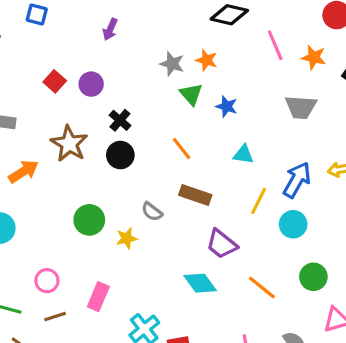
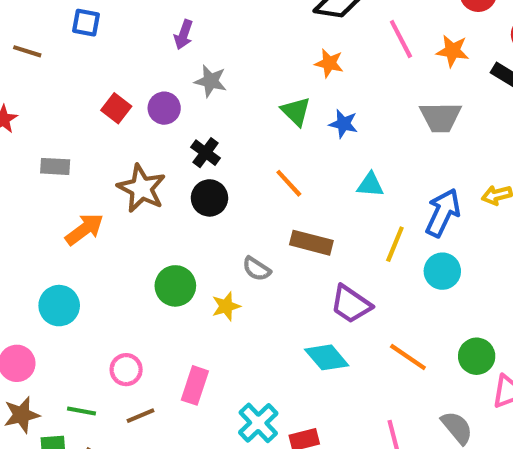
orange star: (207, 60) -> (329, 63), moved
gray star: (172, 64) -> (211, 81), moved
green circle: (313, 277) -> (477, 356), moved

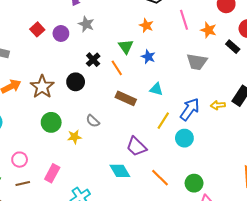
black cross: (206, 153) -> (93, 60), moved
orange line: (289, 183) -> (117, 68), moved
brown star: (141, 188) -> (42, 87), moved
brown rectangle: (311, 243) -> (126, 98), moved

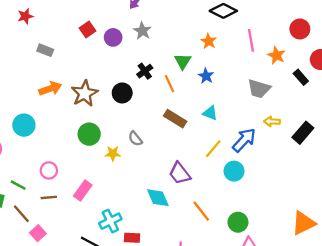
yellow arrow: (218, 105) -> (272, 121), moved

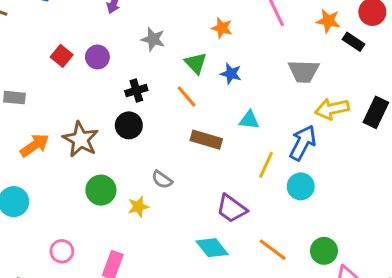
gray star: (142, 31) -> (153, 39), moved
orange star: (276, 55) -> (328, 21), moved
black cross: (145, 71) -> (136, 91), moved, turned 35
yellow arrow: (272, 121) -> (332, 109), size x1.5

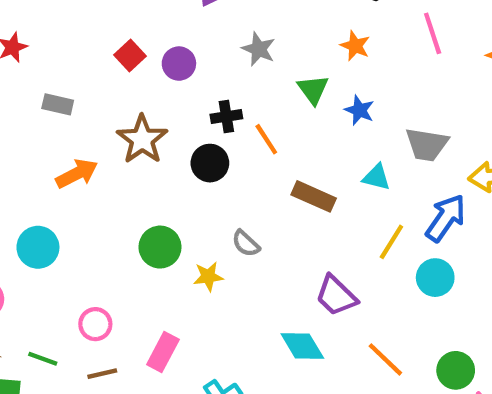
gray trapezoid: (304, 71) -> (427, 145), moved
orange line: (187, 97) -> (266, 139), moved
brown star: (81, 139) -> (142, 139), moved

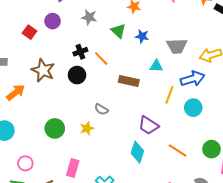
purple circle: (179, 64) -> (53, 21), moved
blue arrow: (446, 218) -> (193, 79), turned 50
green circle: (160, 247) -> (55, 128), moved
pink circle: (95, 324) -> (25, 163), moved
cyan diamond: (302, 346) -> (137, 152), turned 60

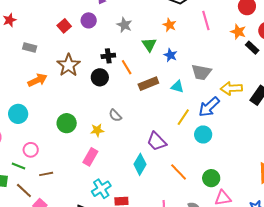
blue arrow: (193, 79) -> (209, 107), turned 140
brown rectangle: (129, 81) -> (148, 84), moved, turned -48
pink rectangle: (73, 168) -> (90, 157), moved

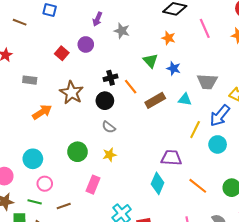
gray star: (124, 25) -> (122, 31), moved
cyan circle: (18, 114) -> (33, 159), moved
gray semicircle: (115, 115) -> (109, 127), moved
purple trapezoid: (157, 141) -> (171, 158), turned 145
pink rectangle: (90, 157) -> (93, 185), moved

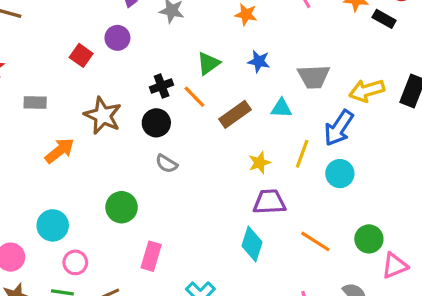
green triangle: (150, 61) -> (208, 63), moved, turned 42
yellow star: (110, 155) -> (260, 163), moved

